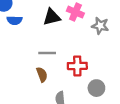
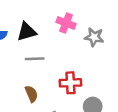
black triangle: (52, 17) -> (27, 32), moved
gray line: (47, 53) -> (35, 59), moved

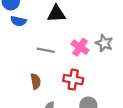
pink cross: (66, 23) -> (80, 47), moved
black triangle: (27, 32) -> (56, 14), moved

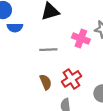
red cross: (73, 80) -> (71, 79), moved, turned -30

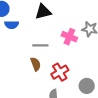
brown semicircle: (46, 82) -> (36, 64), moved

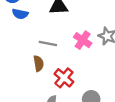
red cross: (60, 72) -> (64, 78), turned -30

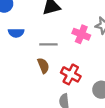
blue semicircle: (20, 14) -> (16, 33), moved

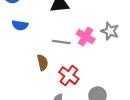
gray line: (48, 44) -> (61, 42), moved

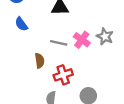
blue semicircle: (20, 25) -> (21, 24), turned 40
red cross: (69, 76) -> (63, 75), turned 30

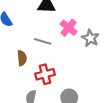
pink cross: (82, 40) -> (69, 28), moved

